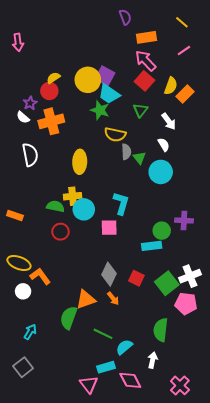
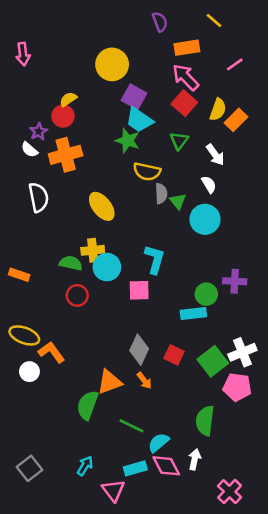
yellow line: (182, 22) -> (214, 21), moved
yellow circle: (88, 80) -> (112, 64), moved
yellow ellipse: (80, 162) -> (102, 206), turned -40
cyan arrow: (30, 332) -> (85, 466), moved
pink diamond: (130, 380) -> (166, 466), moved

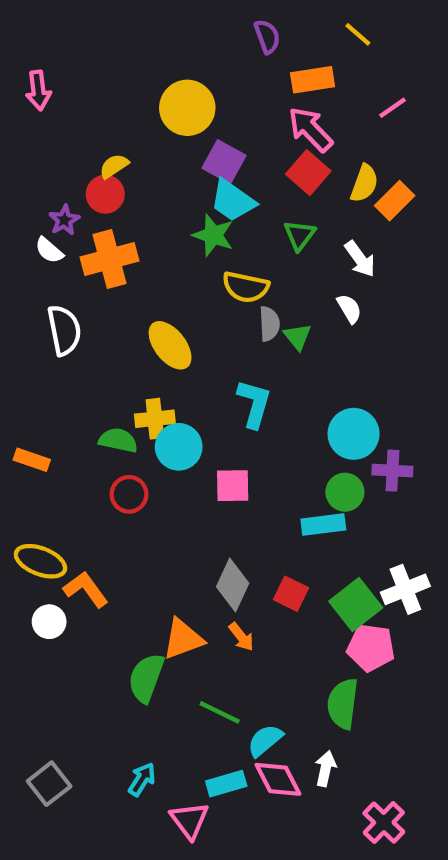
cyan circle: (205, 219) -> (354, 434), moved
cyan L-shape: (155, 259) -> (254, 404), moved
pink pentagon: (237, 387) -> (371, 648), moved

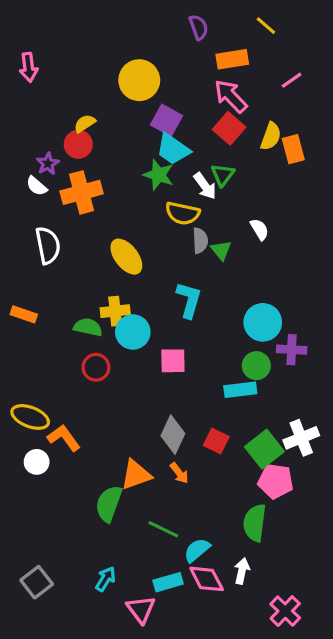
orange rectangle: (395, 201) -> (293, 149), turned -60
white arrow: (360, 259) -> (205, 186), moved
orange rectangle: (32, 460) -> (24, 314), moved

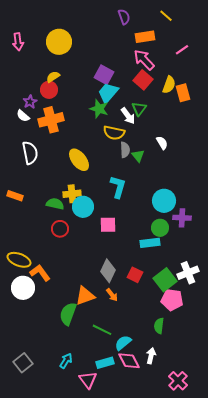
yellow circle: (139, 80) -> (59, 42), moved
cyan trapezoid: (173, 149) -> (108, 93), turned 95
white circle: (37, 462) -> (23, 288), size x1.5
green semicircle: (255, 523) -> (159, 326), size x0.7

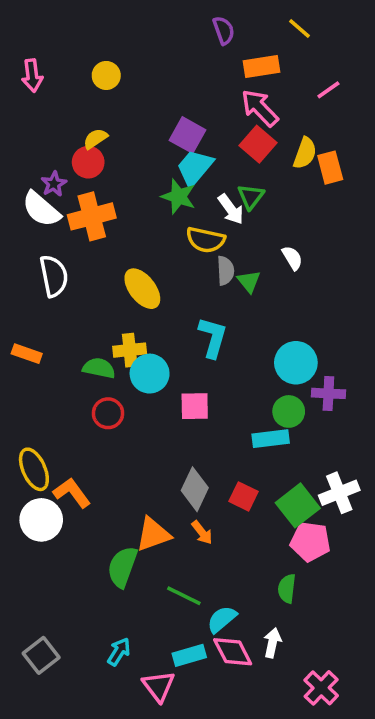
yellow circle: (59, 42) -> (106, 75), size x0.6
white semicircle: (23, 116) -> (41, 209), size x1.6
yellow ellipse: (19, 260) -> (34, 469), turned 45

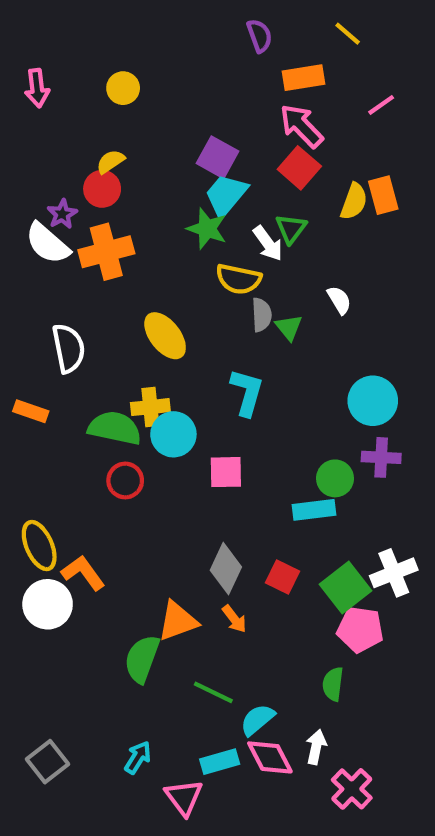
yellow semicircle: (305, 153) -> (354, 201), moved
white semicircle: (54, 276) -> (69, 348), moved
cyan circle: (296, 363) -> (373, 401), moved
green semicircle: (99, 368) -> (115, 428), size x1.4
pink cross: (321, 688) -> (352, 789), moved

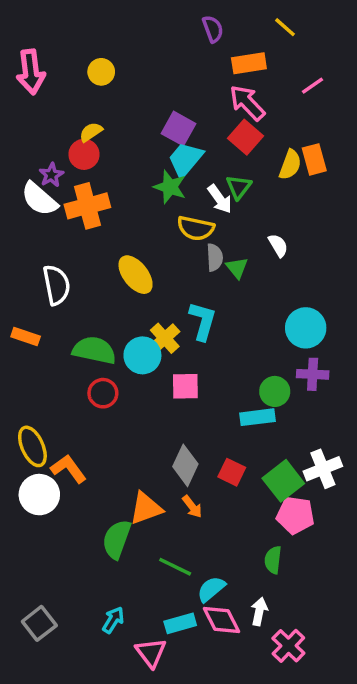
pink arrow: (37, 88) -> (31, 72), size x1.4
yellow cross: (150, 407) -> (165, 338), moved, turned -36

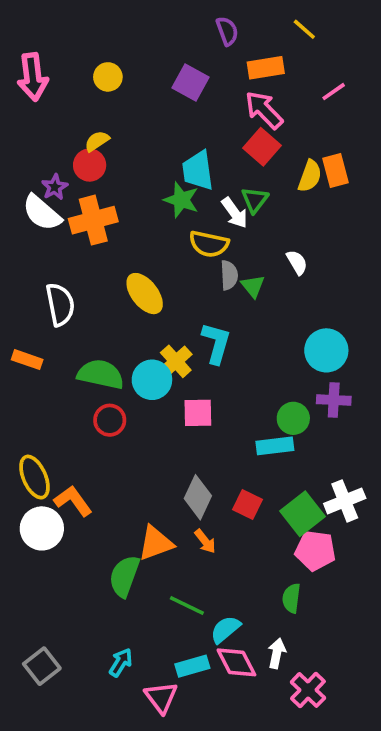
purple square: (178, 129) -> (190, 82), moved
cyan trapezoid: (185, 159) -> (198, 171), turned -48

